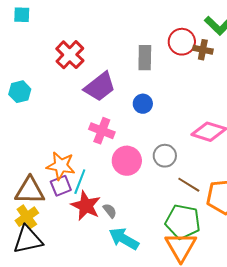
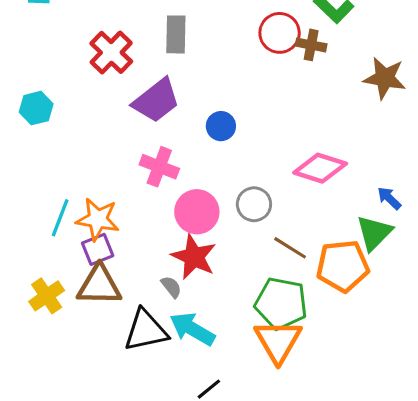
gray rectangle: (145, 58) -> (176, 34), moved
cyan line: (80, 182) -> (60, 218), moved
brown triangle: (30, 191) -> (99, 285), moved
red star: (86, 206) -> (194, 257), moved
black triangle: (28, 240) -> (146, 330), moved

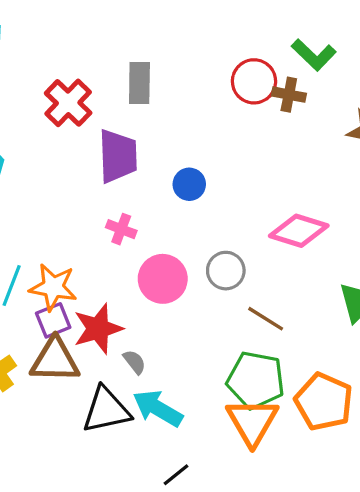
purple trapezoid: (156, 101) -> (118, 156), turned -54
pink cross: (159, 167) -> (121, 229), size x0.7
red star: (194, 257) -> (98, 329), moved, turned 30
orange pentagon: (343, 266) -> (324, 402), moved, turned 30

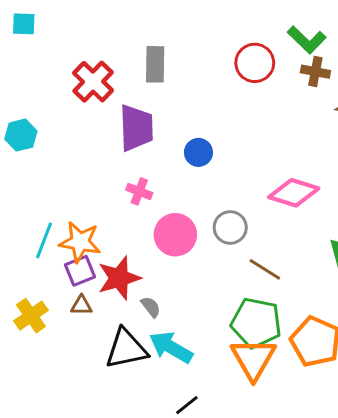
brown cross: (289, 95) -> (315, 72), moved
brown triangle: (55, 360) -> (81, 305), size x0.5

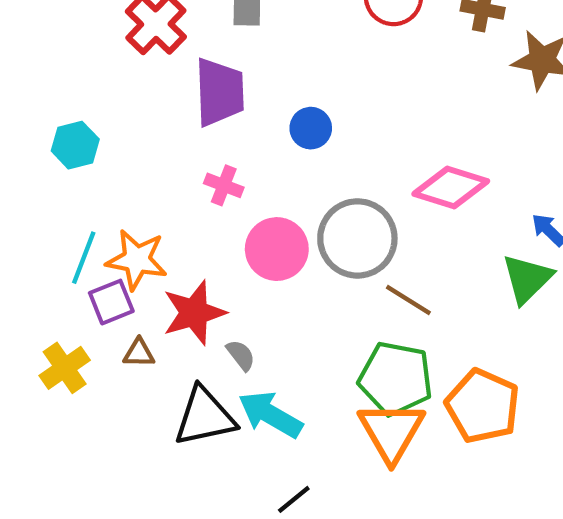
cyan hexagon: (21, 135) -> (75, 145), moved
gray circle: (230, 227) -> (357, 238), size x1.6
purple square: (80, 271) -> (111, 302), moved

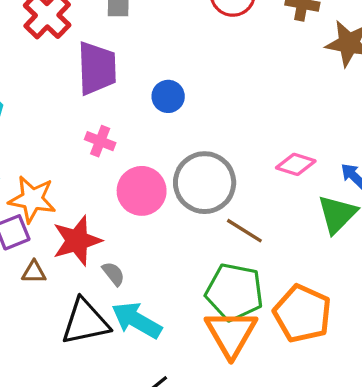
pink diamond: (451, 188) -> (296, 164), moved, size x0.7

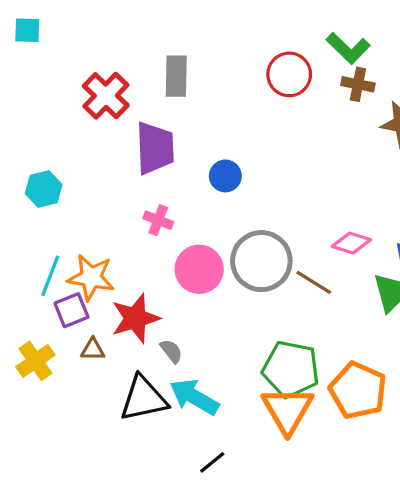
brown line: (244, 231) -> (314, 282), moved

